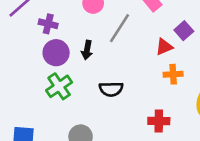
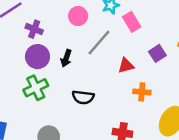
red triangle: (164, 47) -> (126, 65), moved

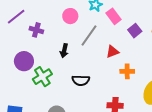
purple square: (157, 53) -> (135, 31), moved
purple circle: (37, 57) -> (24, 61), moved

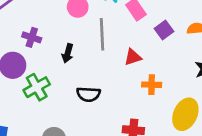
purple cross: (36, 30) -> (32, 37), moved
gray line: (89, 36) -> (102, 34), turned -40

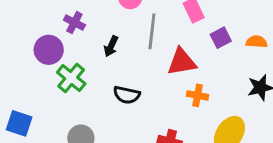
red triangle: (133, 57) -> (182, 62), size x1.5
green cross: (37, 87) -> (71, 78), turned -30

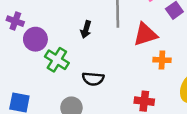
purple cross: (74, 23) -> (15, 21), moved
black semicircle: (127, 95) -> (93, 79), moved

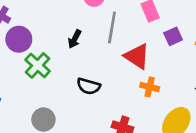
red triangle: (145, 34) -> (137, 56), turned 40
black semicircle: (93, 79) -> (89, 86), moved

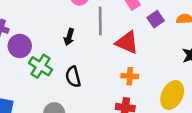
black semicircle: (89, 86) -> (73, 77), moved, turned 70
orange cross: (150, 87) -> (130, 76), moved

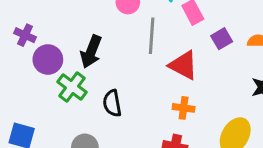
black arrow: (69, 37) -> (91, 52), moved, size x1.5

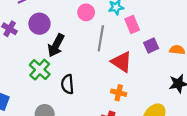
purple circle: (48, 59) -> (39, 24), moved

